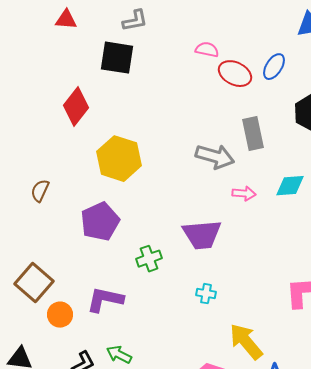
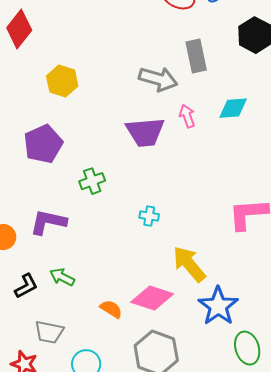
yellow hexagon: (119, 159) -> (62, 81), size x0.7
pink arrow: (244, 194) -> (187, 116), turned -115
purple trapezoid: (202, 235) -> (145, 132), moved

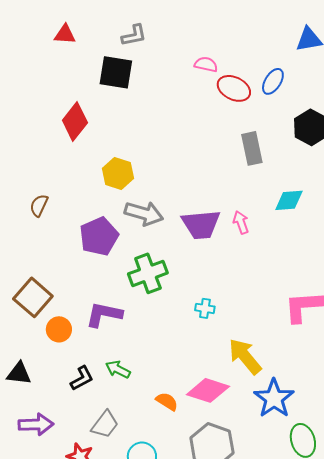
gray arrow: (158, 79) -> (144, 213), moved
pink arrow: (187, 116) -> (241, 222), moved
green cross: (92, 181) -> (148, 273), size x1.5
gray trapezoid: (49, 332) -> (105, 424), turned -64

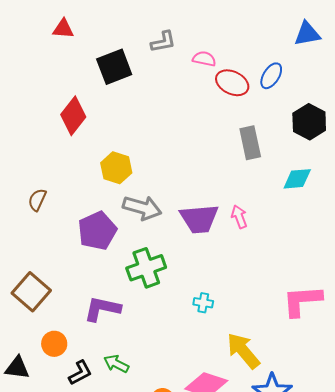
gray L-shape: (134, 35) -> (163, 42), moved
black square: (116, 72) -> (114, 67), turned -30
cyan diamond: (289, 200) -> (297, 179), moved
orange circle: (59, 329) -> (54, 344), moved

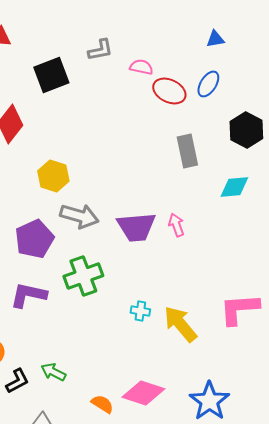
blue triangle: (307, 34) -> (215, 39), moved, size x0.7
purple L-shape: (102, 309) -> (28, 295), moved
yellow arrow: (243, 351) -> (180, 324), moved

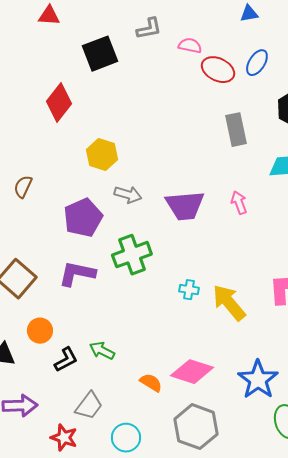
blue triangle: (215, 39) -> (249, 14), moved
gray arrow: (79, 216) -> (128, 195), size x0.7
pink arrow: (176, 225) -> (239, 203), moved

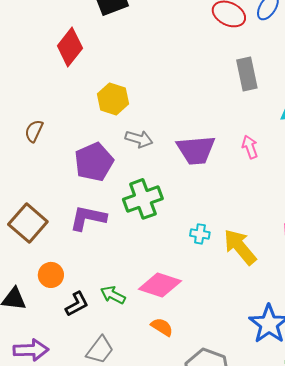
pink diamond: (192, 372) -> (160, 285), moved

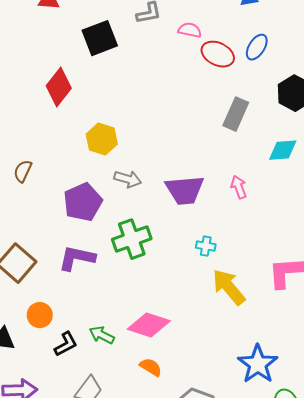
gray rectangle: (247, 74) -> (236, 114), turned 36
cyan cross: (200, 234) -> (206, 246), moved

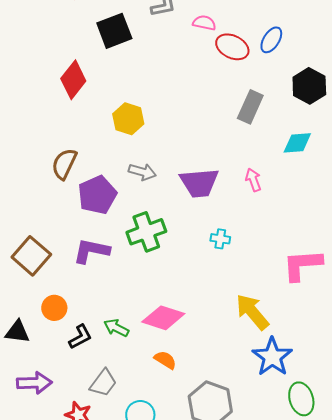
yellow hexagon: (102, 139) -> (128, 119), moved
brown semicircle: (23, 171) -> (64, 164), moved, size x1.4
yellow arrow: (229, 287) -> (252, 312), moved

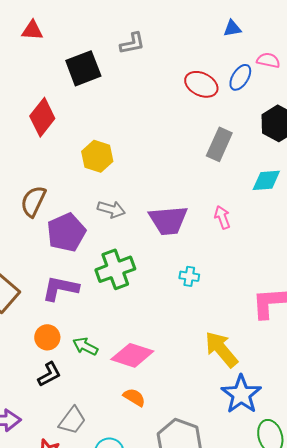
pink semicircle: (204, 23) -> (268, 60), moved
orange circle: (54, 308) -> (47, 337), moved
green arrow: (116, 328) -> (85, 346), moved

